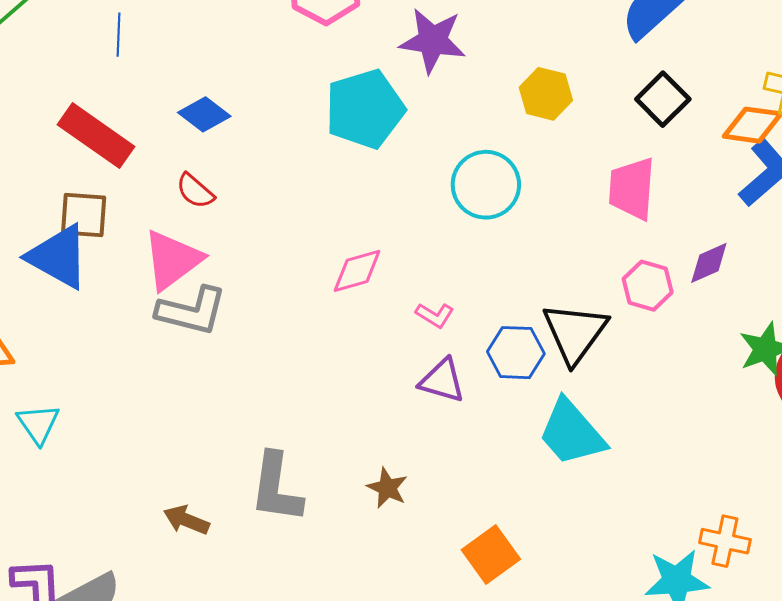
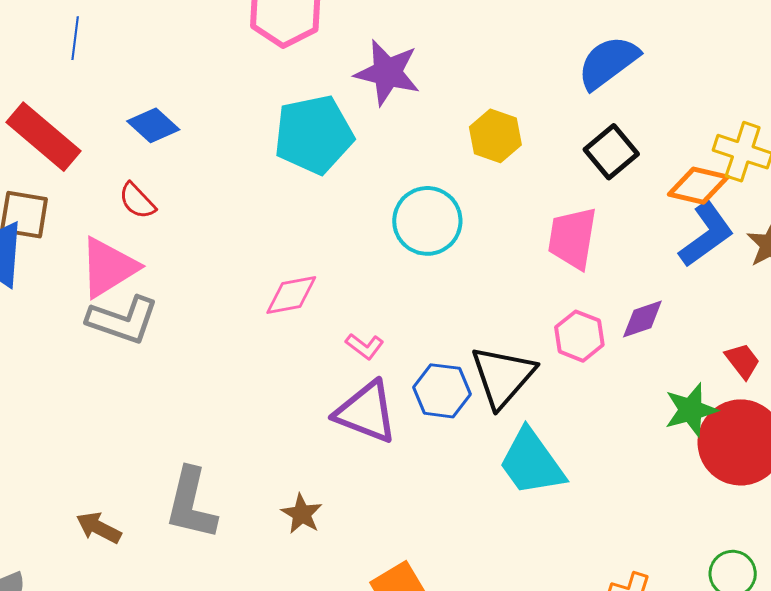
purple triangle: (442, 381) -> (366, 412), size x1.4
cyan trapezoid: (572, 433) -> (532, 462), moved

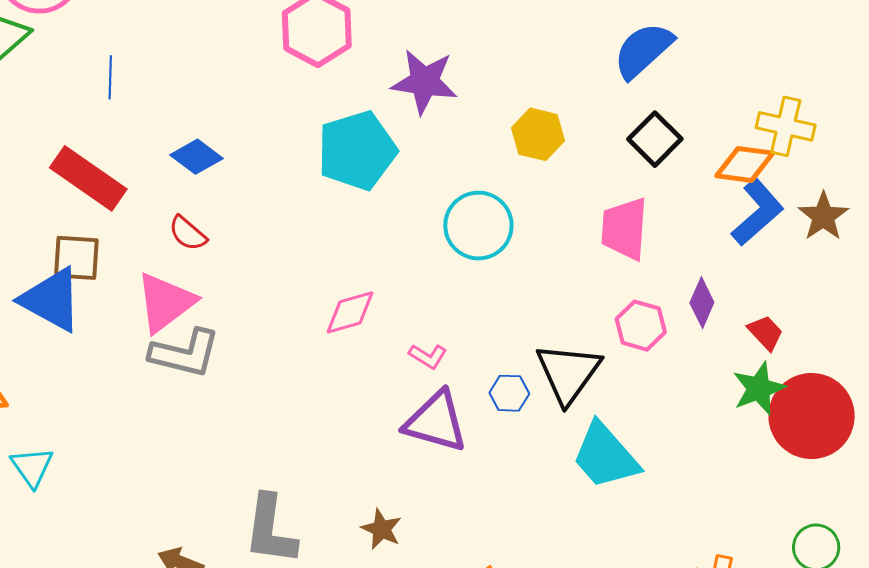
purple diamond: (642, 319) -> (702, 303), turned -42
red trapezoid: (742, 361) -> (766, 333), moved
blue hexagon: (442, 391) -> (509, 393), size x0.7

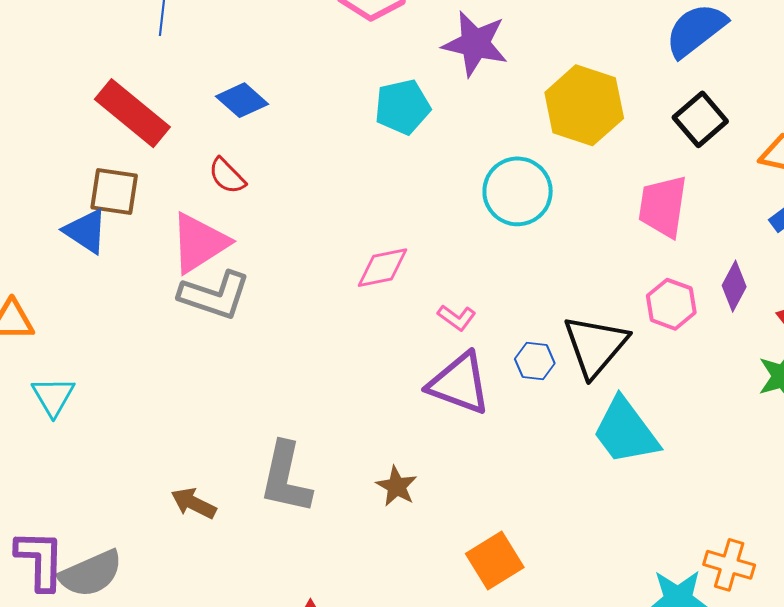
yellow hexagon: (538, 134) -> (584, 105), size x1.5
cyan pentagon: (357, 150) -> (402, 107), size x0.7
blue triangle: (51, 300) -> (86, 231), size x0.7

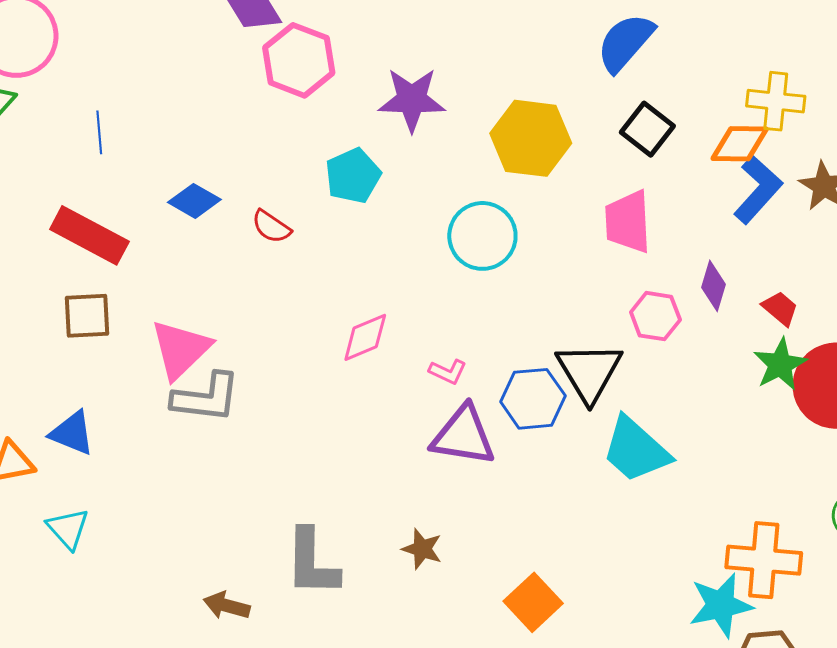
red semicircle: (227, 176) -> (271, 227), moved
blue triangle: (86, 231) -> (72, 433), moved
blue hexagon: (535, 361) -> (533, 399), size x1.6
orange cross: (729, 565) -> (764, 560), size x1.5

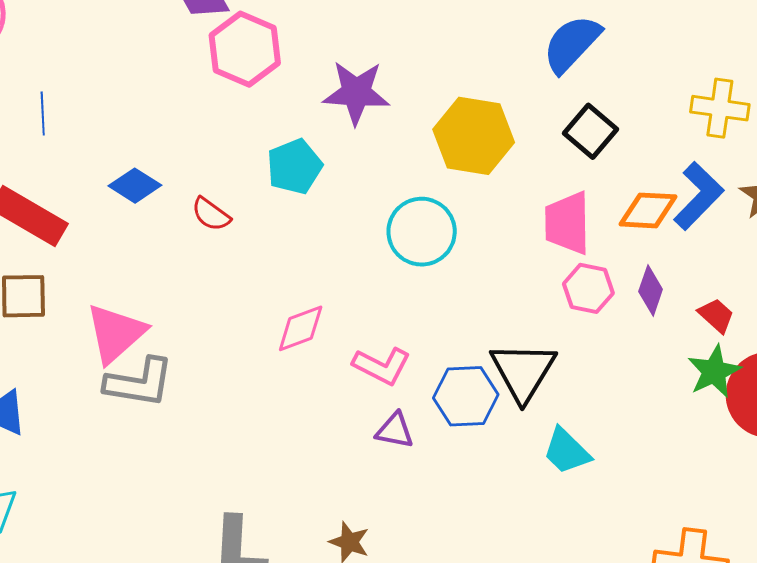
orange diamond: (740, 144) -> (648, 210), moved
pink hexagon: (655, 316) -> (588, 288), moved
pink L-shape: (448, 372) -> (382, 366), size x1.5
purple triangle: (463, 436) -> (395, 431), size x0.6
cyan trapezoid: (636, 450) -> (567, 451), size x0.7

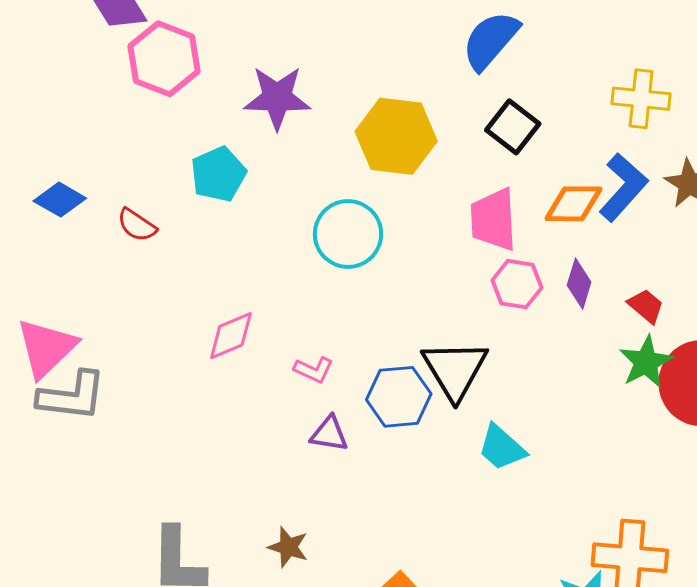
pink L-shape: (382, 366) -> (314, 370), size x0.7

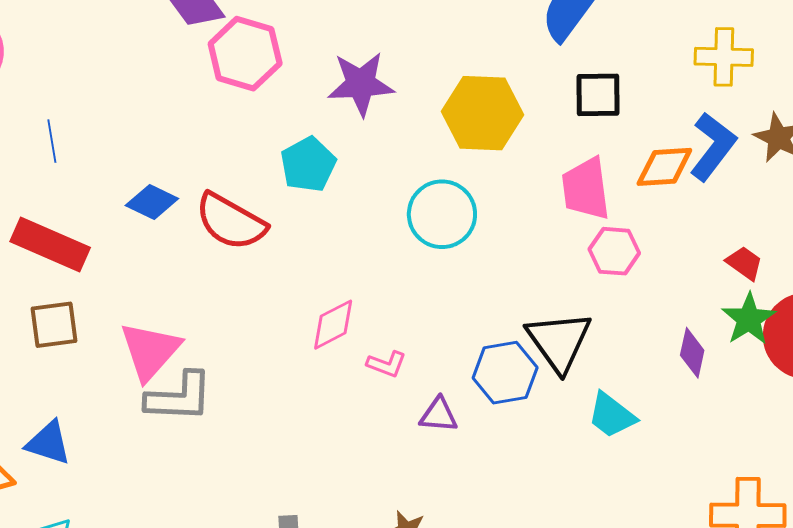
black square: (513, 127) -> (598, 95), turned -34
red semicircle: (137, 225) -> (231, 222), size x1.8
purple diamond: (579, 284) -> (692, 353), moved
pink L-shape: (314, 370) -> (387, 364), moved

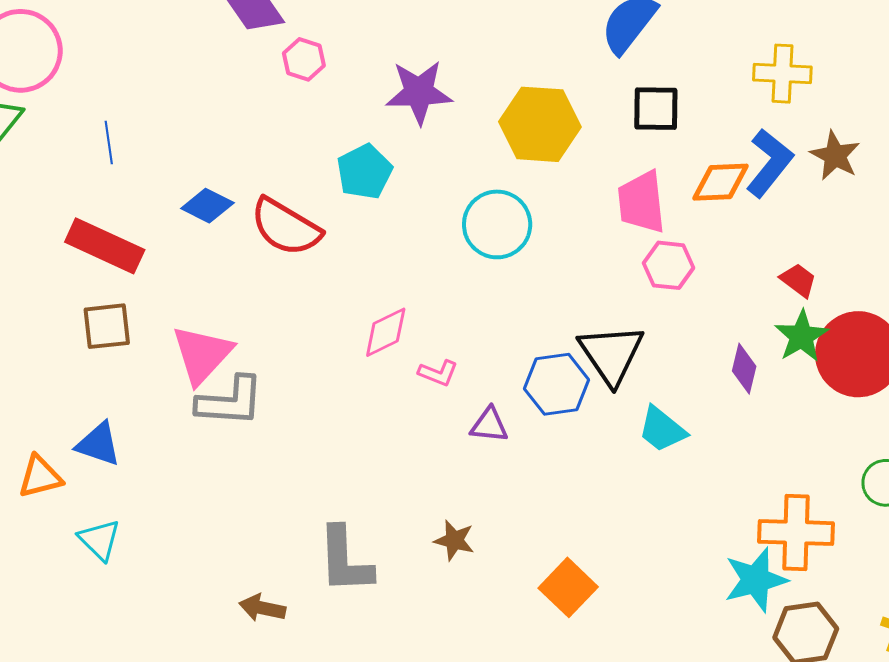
pink hexagon: (245, 54) -> (304, 59), size x0.6

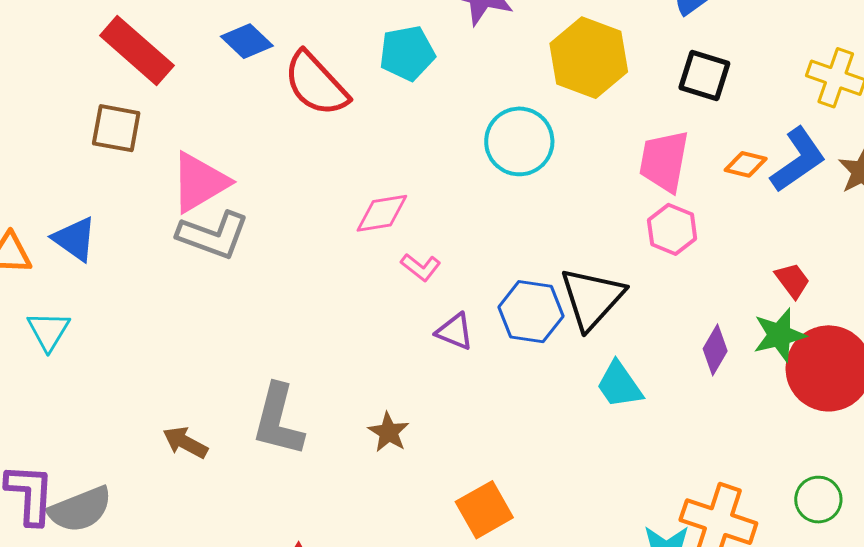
orange diamond: (721, 182) -> (746, 164), size x0.7

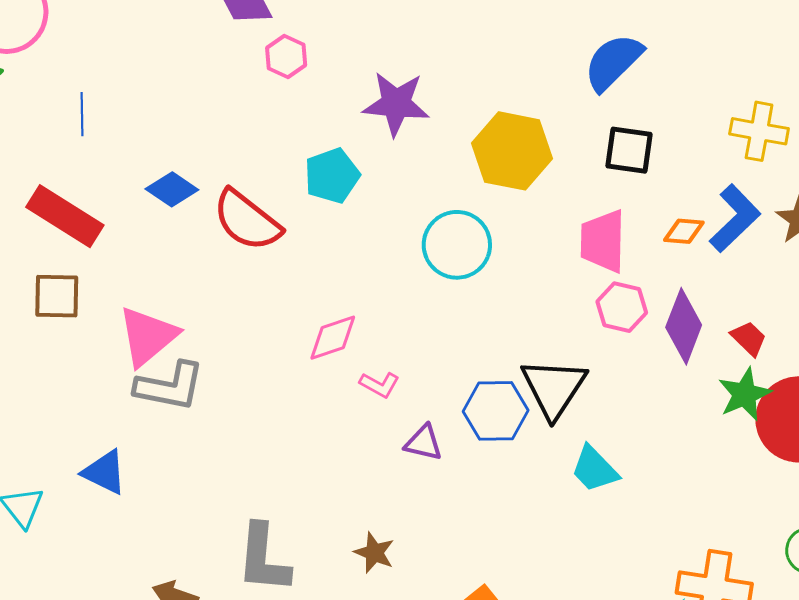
blue triangle: (75, 239) -> (104, 472), moved
purple diamond: (715, 350) -> (684, 326), moved, size x1.5

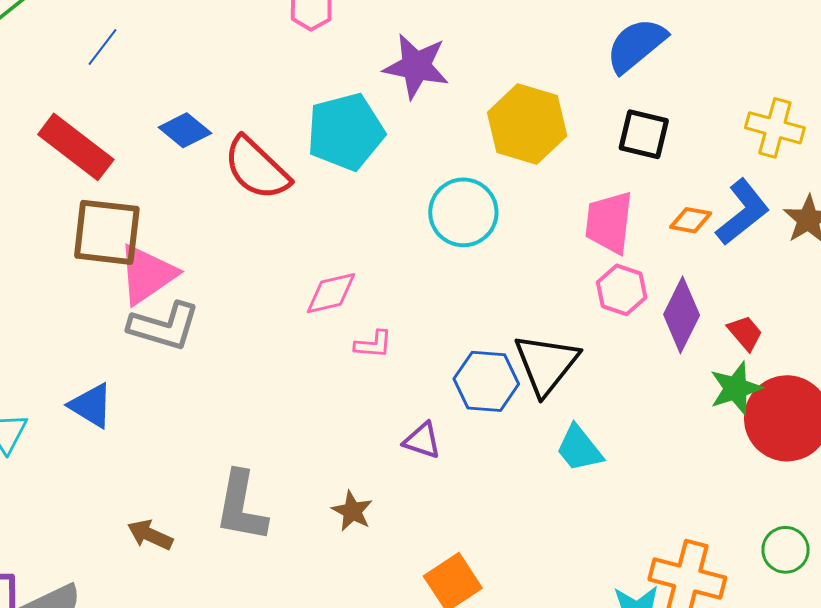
blue line: (82, 114) -> (103, 47), turned 33
cyan pentagon: (332, 176) -> (346, 132), size x1.4
brown square: (57, 296) -> (107, 232), moved, size x1.4
pink L-shape: (380, 385) -> (373, 344), turned -30
purple triangle: (424, 443) -> (422, 440), moved

